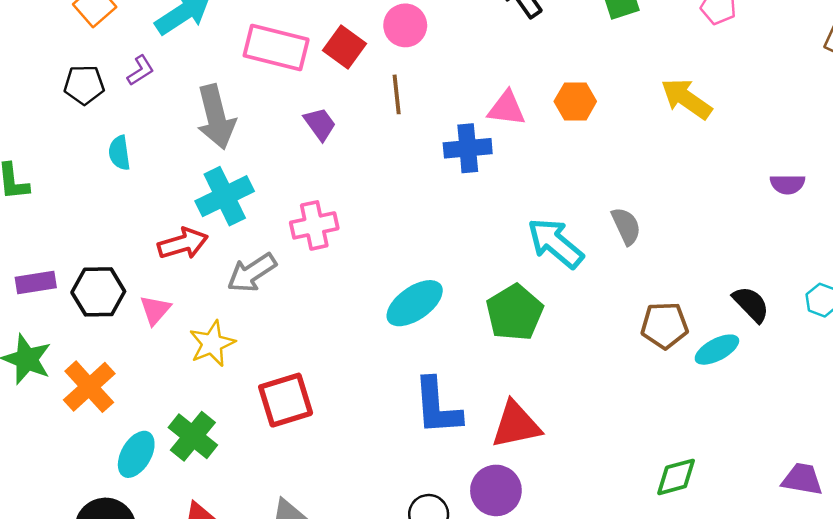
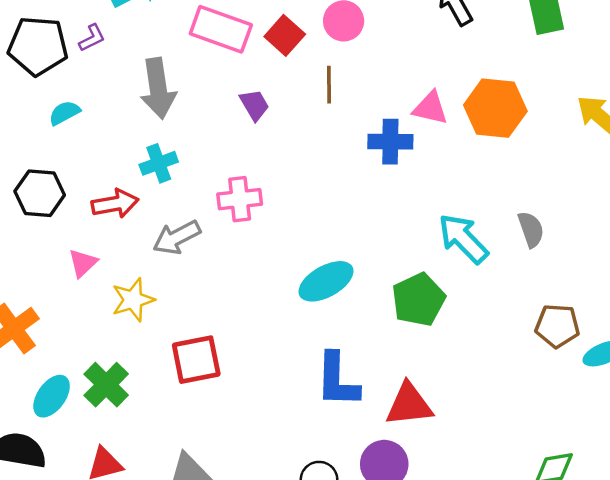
black pentagon: (84, 85) -> (38, 46), size x1.6
orange hexagon: (575, 101) -> (495, 108), size x1.6
cyan semicircle: (119, 153) -> (64, 113), turned 64
cyan cross: (225, 196) -> (159, 163), size x0.7
black hexagon: (98, 292) -> (40, 193), moved

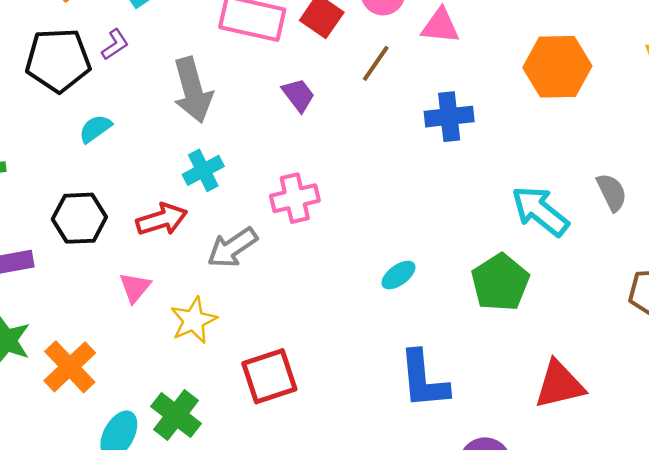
brown line: (329, 85) -> (376, 63), turned 42
pink triangle: (430, 108) -> (440, 26), moved
cyan ellipse: (326, 281) -> (398, 275), size x0.6
red triangle: (409, 405) -> (559, 385), moved

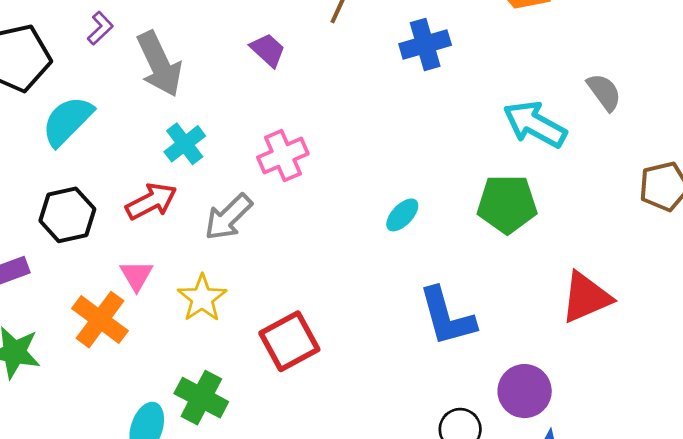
purple L-shape: (115, 45) -> (100, 28), moved
cyan semicircle: (95, 129) -> (67, 121), size x1.6
green pentagon: (500, 282) -> (507, 204), turned -30
orange cross: (70, 367) -> (100, 320), moved

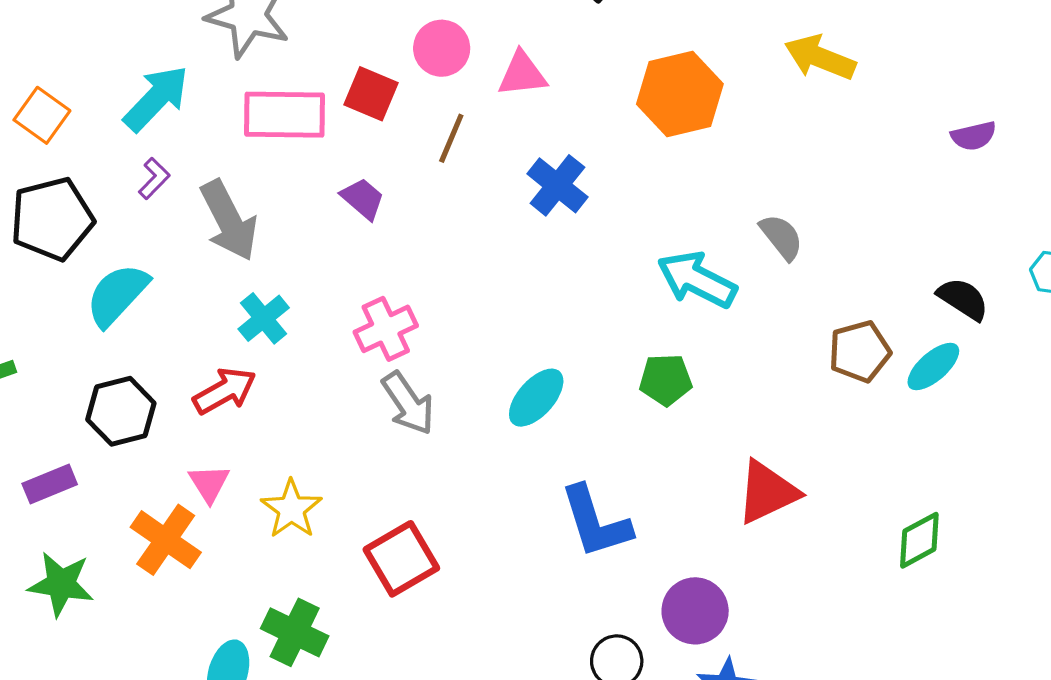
blue cross: (425, 45) -> (557, 185), turned -33
green pentagon: (507, 204) -> (666, 380), size x0.7
cyan ellipse: (402, 215) -> (536, 398), size x1.4
gray arrow: (228, 217) -> (408, 403), moved, turned -78

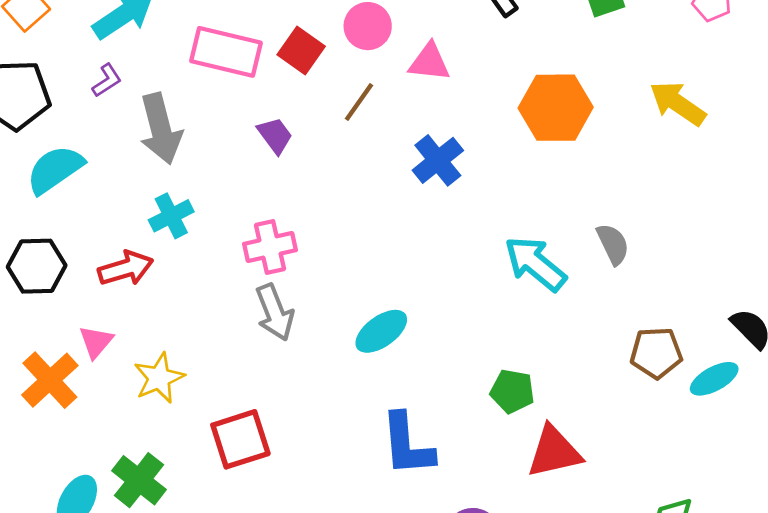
green pentagon: (666, 380) -> (512, 391), moved

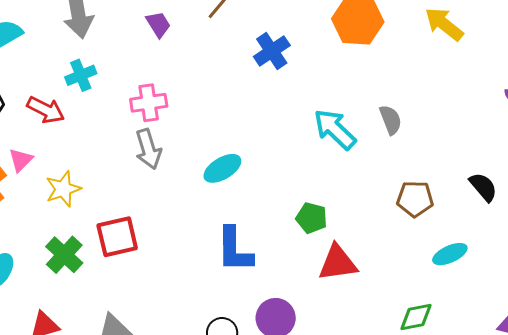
red arrow: (126, 268) -> (46, 110), turned 39
cyan ellipse: (714, 379) -> (450, 254), moved
green cross: (139, 480) -> (64, 255), moved

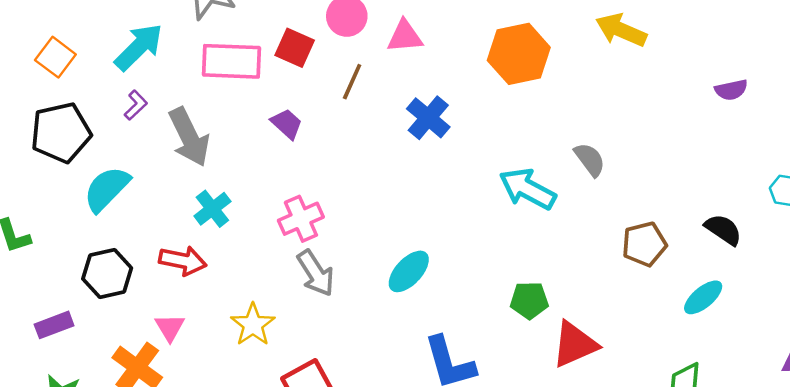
black semicircle: (483, 187) -> (723, 230), moved
yellow star: (63, 189) -> (253, 325), moved

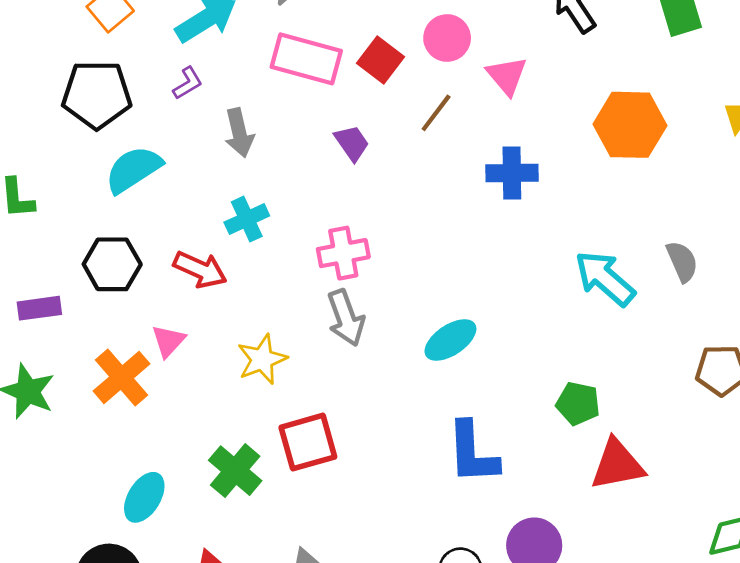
pink triangle: (405, 36) -> (507, 76), turned 42
blue cross: (428, 118) -> (512, 173), turned 36
gray arrow: (189, 137) -> (239, 133), size x0.7

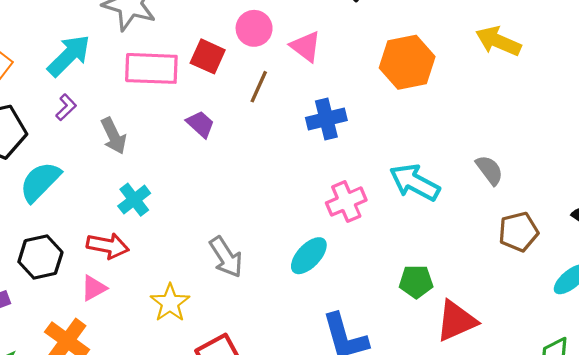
pink cross: (343, 253) -> (346, 201), moved
gray semicircle: (682, 261) -> (489, 170), moved
pink triangle: (168, 341) -> (94, 288), moved, turned 32

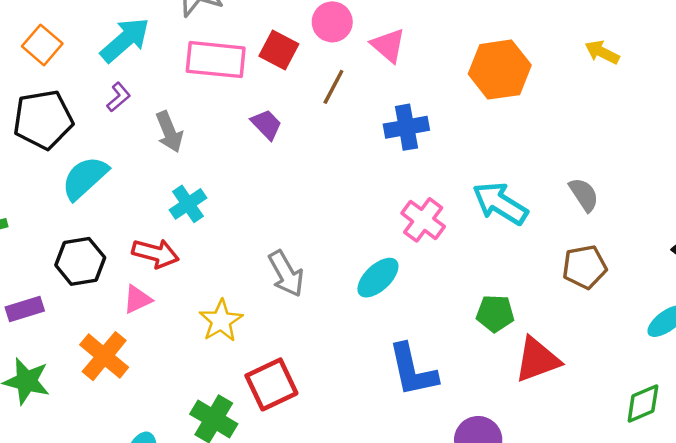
yellow arrow: (498, 41) -> (602, 52), size x0.7
pink cross: (346, 201) -> (423, 220), turned -33
brown pentagon: (518, 232) -> (584, 267), moved

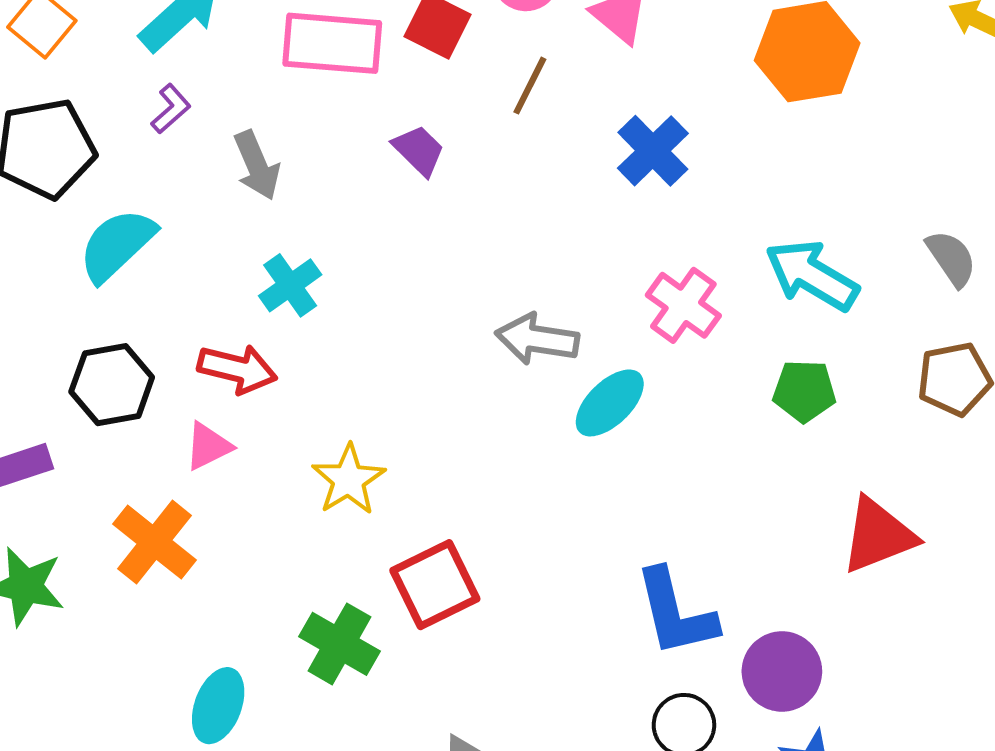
blue cross: (406, 127) -> (653, 151), turned -33
gray arrow: (286, 274) -> (537, 339), moved, turned 129
green pentagon: (495, 313) -> (804, 391), moved
blue L-shape: (413, 370) -> (676, 613), moved

